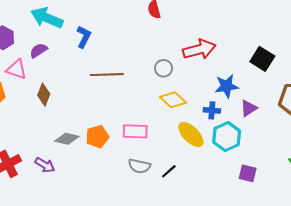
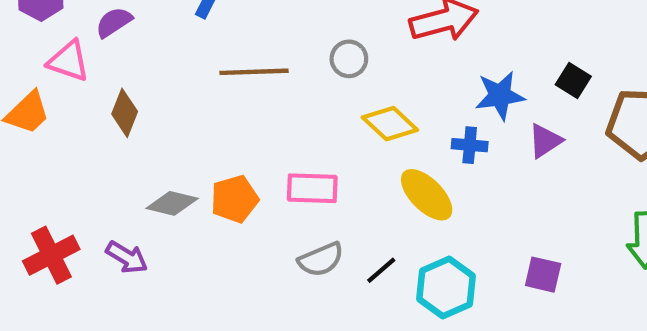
black square: (262, 59) -> (573, 80), moved, size x0.7
gray circle: (164, 68) -> (349, 59), moved
cyan hexagon: (227, 137) -> (446, 287), moved
gray semicircle: (139, 166) -> (321, 259), turned -35

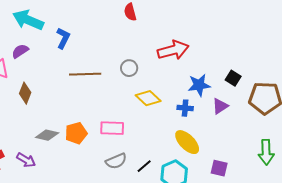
yellow ellipse: (427, 195) -> (187, 142), moved

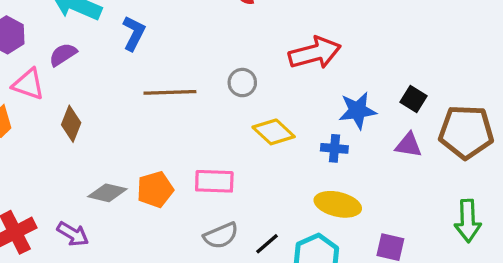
purple triangle: (220, 106) -> (409, 145), moved, turned 42
yellow ellipse: (187, 142) -> (338, 204), turned -32

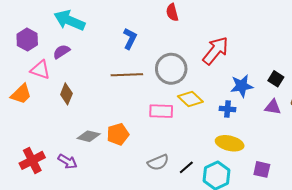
blue L-shape: (134, 33) -> (130, 39), moved
red arrow: (315, 53) -> (215, 51), turned -36
gray circle: (242, 83) -> (171, 69), size x1.8
pink rectangle: (214, 181) -> (161, 111), moved

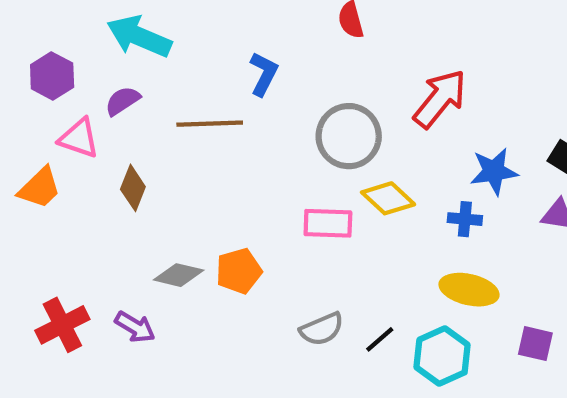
brown line: (127, 75) -> (210, 124), moved

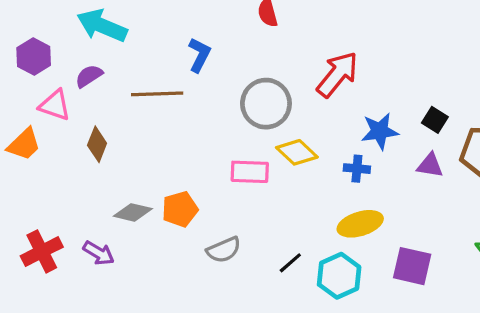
yellow ellipse: (469, 290) -> (360, 224), turned -30
gray semicircle: (322, 329) -> (224, 250), moved
purple square: (535, 344) -> (412, 266), size x1.4

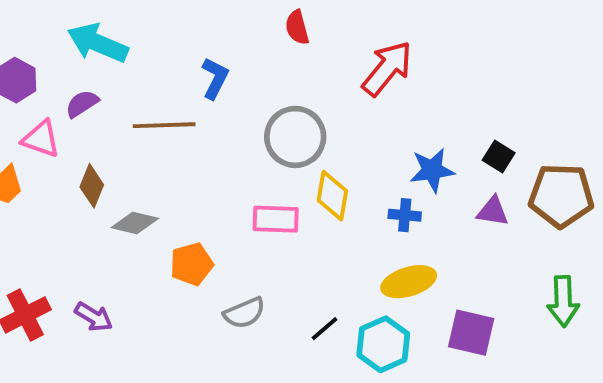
red arrow: (337, 74) -> (387, 68), moved
yellow diamond: (297, 152) -> (332, 196), turned 57
gray diamond: (133, 212) -> (135, 223), moved

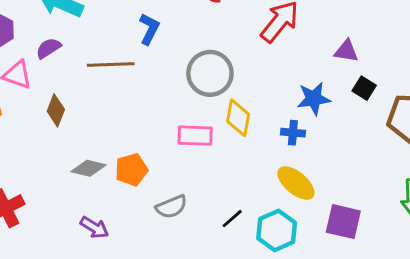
purple triangle: (493, 211) -> (346, 51), moved
gray diamond: (135, 223) -> (88, 168), moved
yellow ellipse: (409, 282) -> (296, 183), turned 57
purple arrow: (94, 317) -> (94, 227), moved

